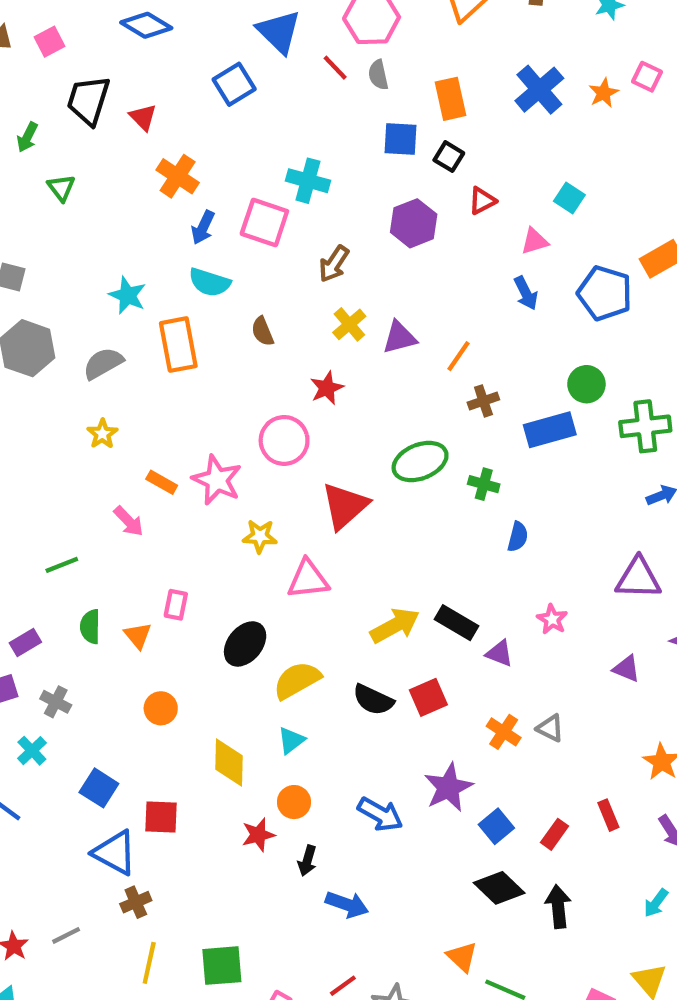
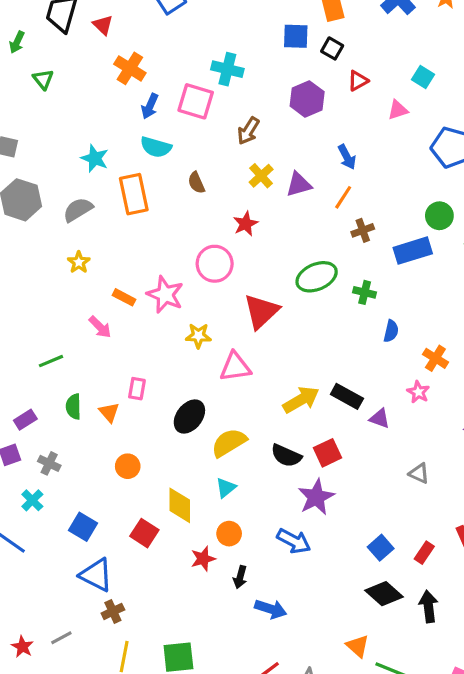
blue arrow: (526, 293) -> (347, 157), moved
orange cross: (504, 732) -> (435, 358), moved
purple star: (448, 787) -> (316, 497), moved
red square: (161, 817) -> (144, 533), moved, turned 32

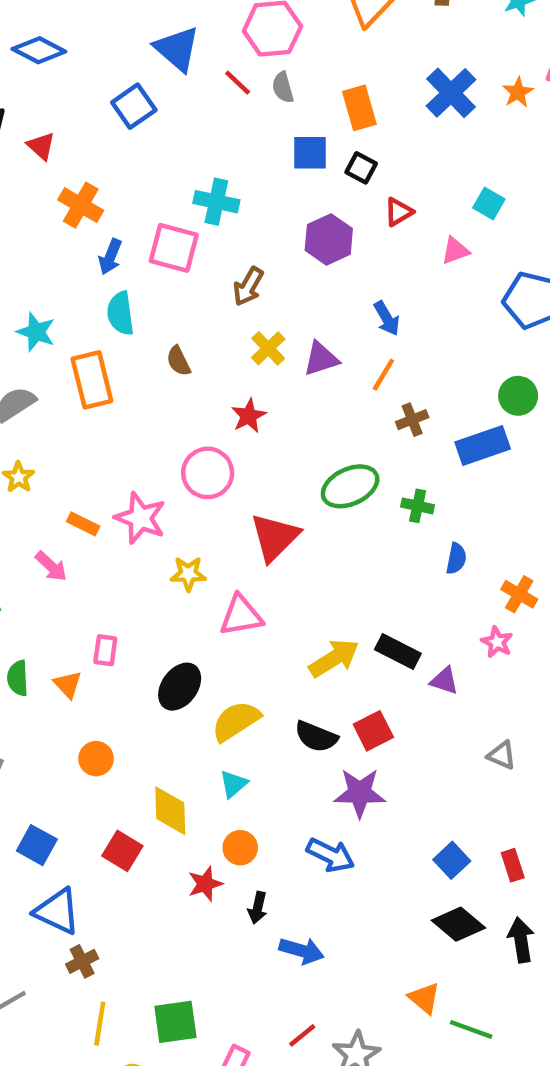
cyan semicircle: (156, 147) -> (120, 313), turned 68
purple star: (316, 497) -> (360, 793), turned 30
red rectangle: (424, 553) -> (513, 865), turned -50

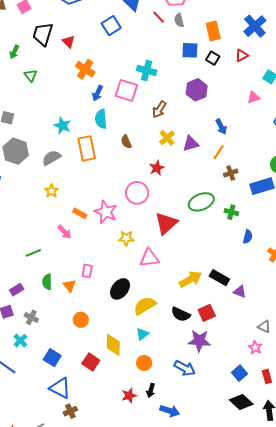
red triangle: (399, 212) -> (242, 55), moved
pink star: (497, 642) -> (255, 347), moved
red star: (205, 884) -> (129, 396), moved

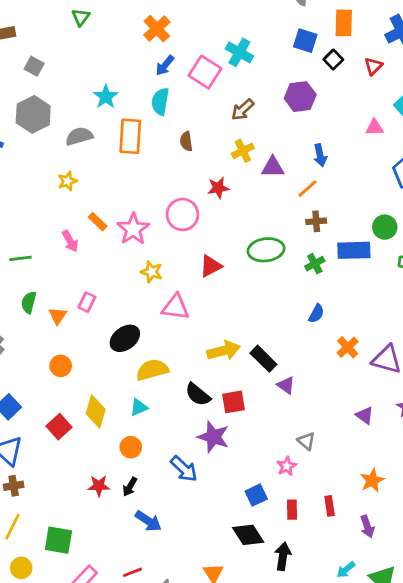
red triangle: (242, 55) -> (373, 66), turned -32
green cross: (231, 212) -> (315, 264), moved, turned 32
red triangle: (166, 223) -> (211, 266), size x0.7

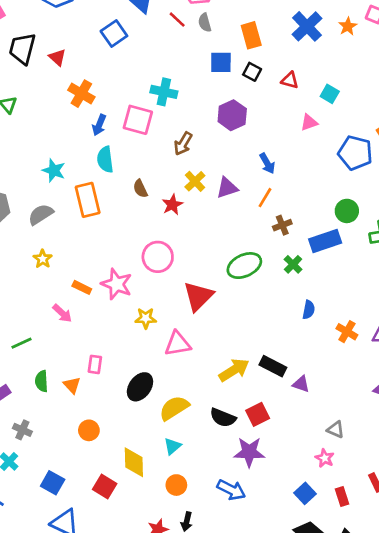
red triangle: (373, 66) -> (290, 80), moved, turned -42
red star: (218, 188) -> (172, 205), moved
red triangle: (211, 266) -> (198, 296), size x1.4

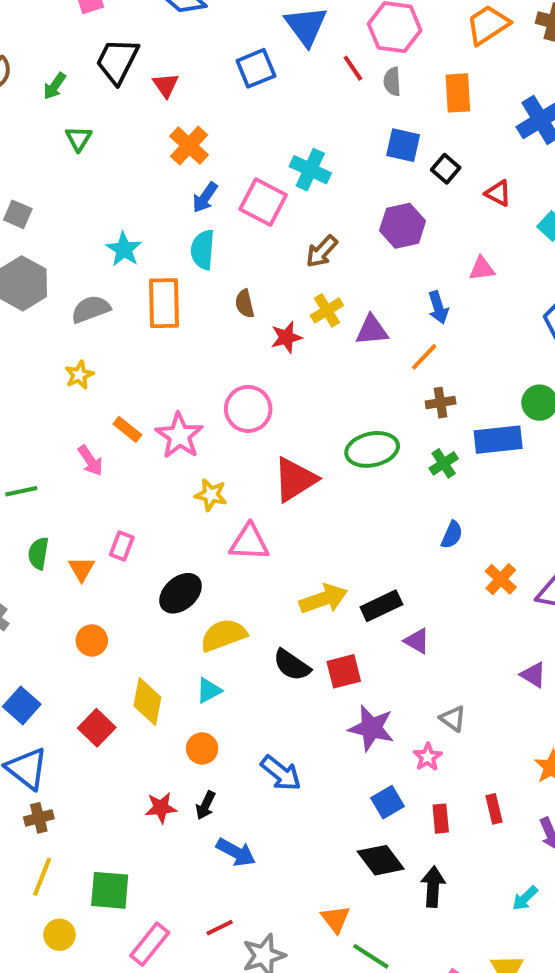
orange rectangle: (251, 35) -> (458, 93), moved
pink triangle: (309, 122) -> (482, 269), moved
black rectangle: (273, 366) -> (381, 606), turned -65
purple star: (249, 452) -> (371, 728), moved

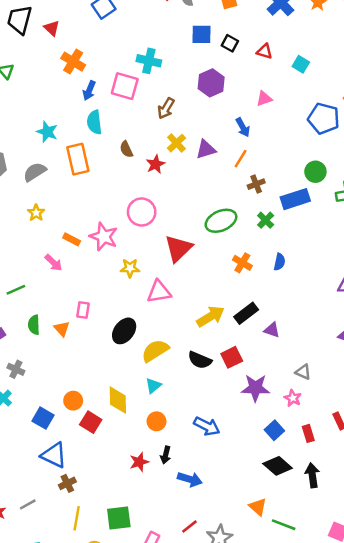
orange cross: (501, 579) -> (242, 263), moved
orange circle: (92, 640) -> (73, 401), moved

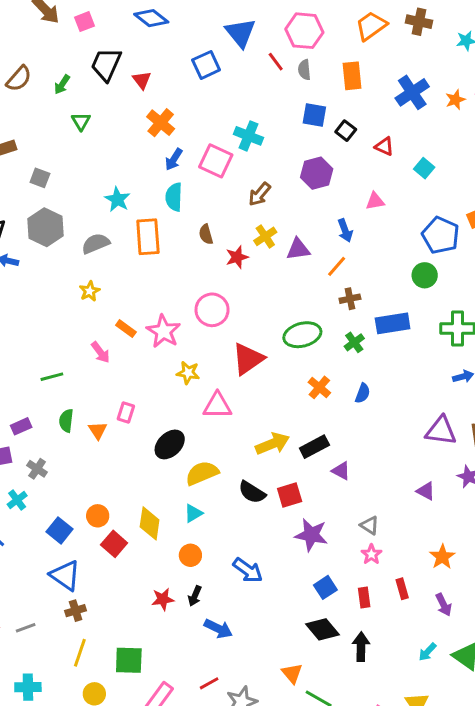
green circle: (315, 172) -> (425, 275), moved
pink star: (293, 398) -> (371, 554), moved

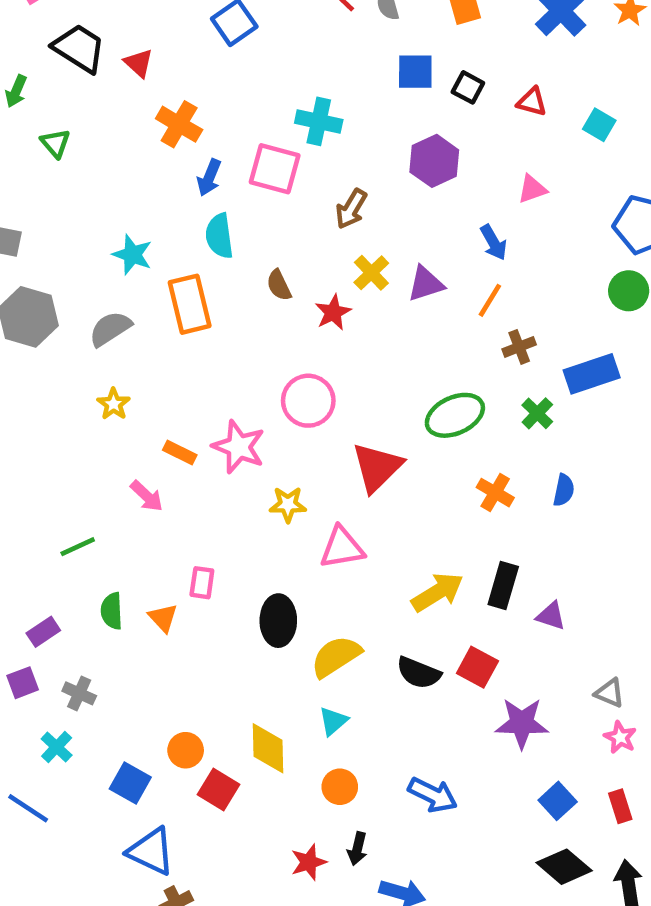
black trapezoid: (106, 64) -> (79, 48), turned 108
black ellipse: (170, 444) -> (278, 621), turned -36
black rectangle: (314, 447) -> (503, 586), turned -36
red square: (290, 495) -> (477, 667), turned -35

